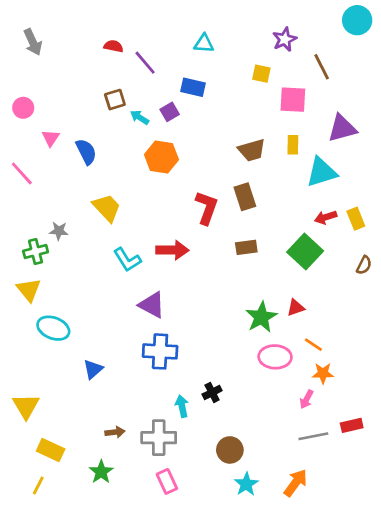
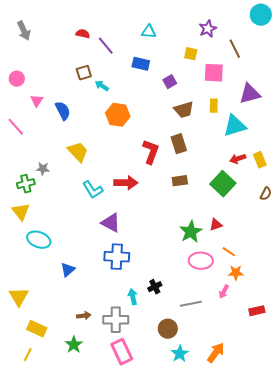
purple square: (170, 112) -> (170, 82), moved
gray line: (313, 436) -> (191, 304), moved
pink rectangle: (167, 481) -> (122, 352), size x1.4

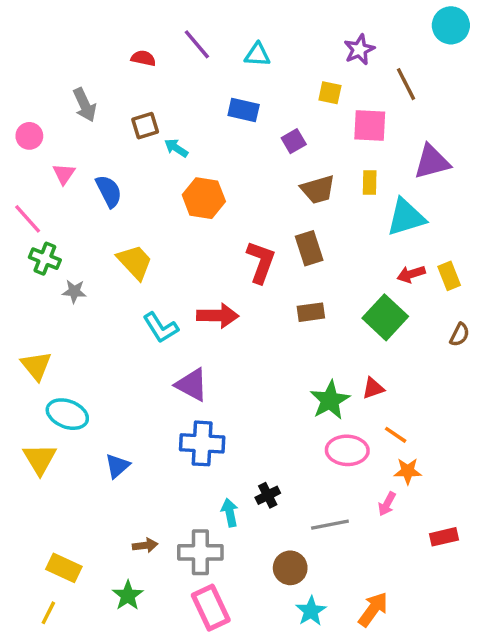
gray arrow: (24, 31) -> (85, 105), moved
purple line: (106, 46) -> (197, 44), moved
green cross: (26, 184) -> (45, 259), moved, turned 36
yellow triangle: (19, 297) -> (40, 459), moved

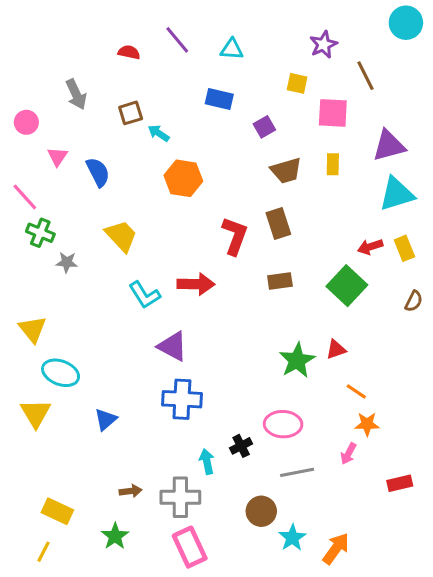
cyan triangle: (406, 217) -> (397, 194), moved
pink ellipse: (347, 450) -> (283, 424), moved
cyan star: (311, 611) -> (292, 538), moved

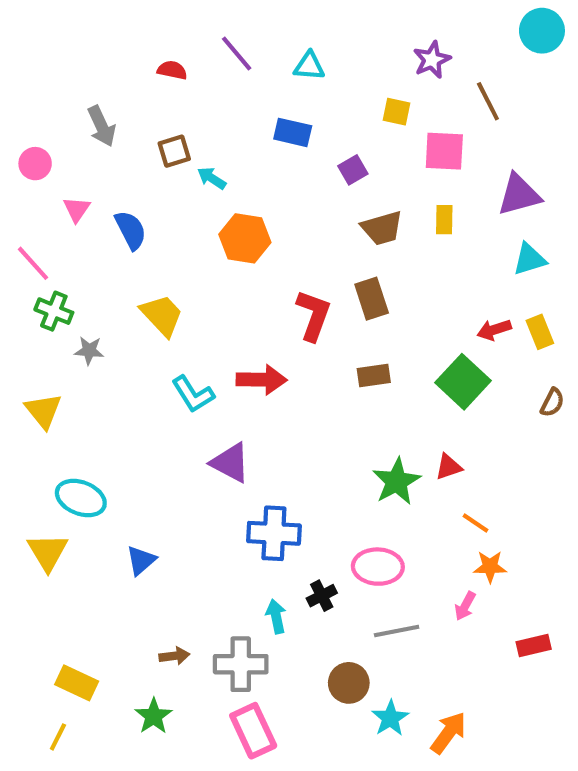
cyan triangle: (397, 194) -> (529, 259), size x0.7
yellow triangle: (33, 329) -> (43, 411), moved
blue cross: (182, 399) -> (274, 533), moved

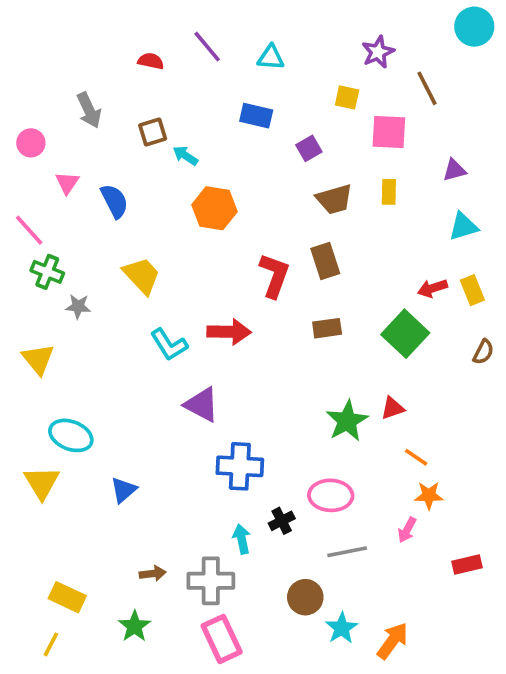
purple triangle: (519, 195) -> (454, 170), size x0.6

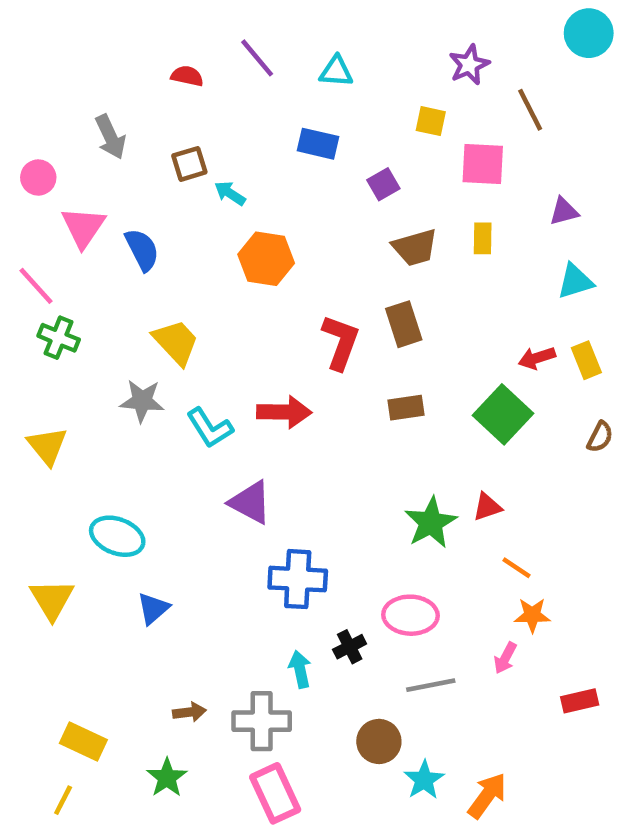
pink triangle: (67, 183) -> (83, 227), size x1.5
gray star: (78, 306) -> (142, 401), moved, size x1.4
cyan ellipse: (71, 435) -> (117, 536), moved

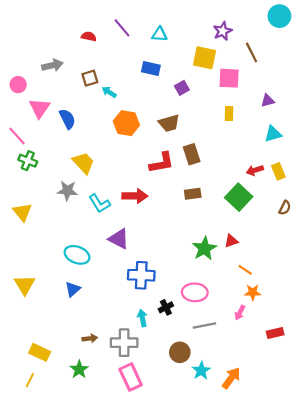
yellow square: (431, 121) -> (204, 58), size x1.6
gray arrow: (110, 137) -> (52, 65), turned -78
brown trapezoid: (415, 247) -> (169, 123), moved
red L-shape: (341, 342) -> (162, 163), turned 60
cyan ellipse: (117, 536) -> (77, 255), moved

